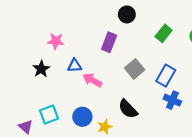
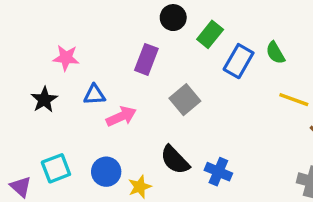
green rectangle: (164, 33) -> (210, 34), moved
blue rectangle: (166, 76) -> (239, 61), moved
pink arrow: (92, 80) -> (121, 116), turned 126
blue cross: (172, 100) -> (218, 172), moved

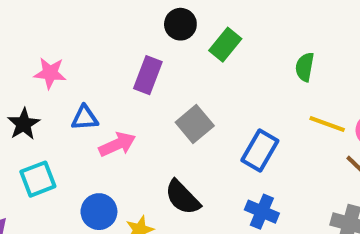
green semicircle: (275, 53) -> (305, 67), turned 40
blue rectangle: (239, 61) -> (260, 150), moved
cyan square: (56, 168) -> (38, 179), moved
blue cross: (218, 172) -> (262, 212), moved

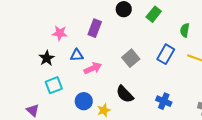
green rectangle: (225, 45) -> (154, 14), moved
purple rectangle: (148, 75) -> (95, 28), moved
blue rectangle: (260, 150) -> (166, 54), moved

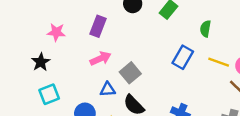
blue triangle: (77, 55) -> (108, 90), moved
gray square: (131, 58) -> (130, 73), moved
pink arrow: (93, 68) -> (100, 58), moved

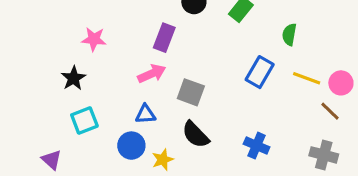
purple rectangle: (98, 26) -> (164, 38), moved
gray square: (130, 73) -> (191, 92), turned -30
blue triangle: (108, 90) -> (145, 114), moved

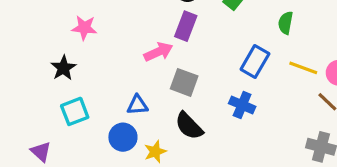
purple rectangle: (164, 38) -> (186, 26), moved
pink arrow: (152, 74) -> (158, 52), moved
blue cross: (257, 146) -> (242, 105), moved

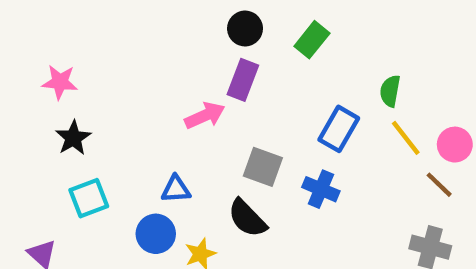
green semicircle: (286, 23) -> (390, 91), moved
pink star: (84, 28) -> (60, 82), moved
yellow line: (303, 68) -> (406, 138), turned 32
gray square: (184, 82) -> (263, 167), moved

